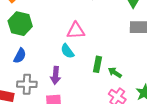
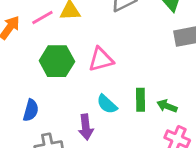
green hexagon: (20, 24) -> (57, 61), moved
cyan semicircle: (67, 51) -> (107, 104), moved

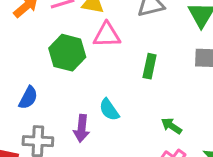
pink triangle: (101, 59) -> (107, 35), moved
green rectangle: (140, 100) -> (150, 66), moved

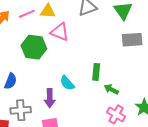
pink triangle: (107, 35) -> (60, 32), turned 30
green rectangle: (150, 66) -> (96, 72), moved

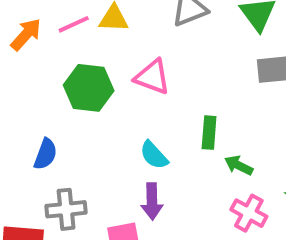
pink triangle: (60, 32) -> (152, 77), moved
purple arrow: (50, 98) -> (152, 201), moved

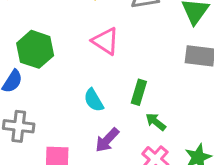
green hexagon: (89, 88) -> (35, 49), moved
purple arrow: (152, 201) -> (107, 140), moved, turned 32

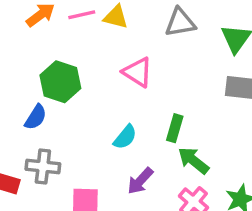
cyan semicircle: (94, 100) -> (125, 137), turned -110
green arrow: (156, 122) -> (193, 160), size x1.4

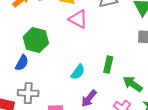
pink triangle: (138, 72) -> (78, 19), moved
green arrow: (193, 160) -> (133, 84), moved

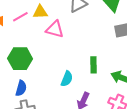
blue semicircle: (22, 63) -> (21, 88), moved

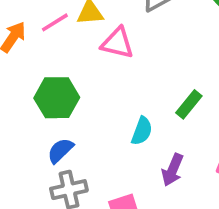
green rectangle: (94, 65) -> (189, 104), turned 42
blue semicircle: (21, 88) -> (60, 151), turned -147

